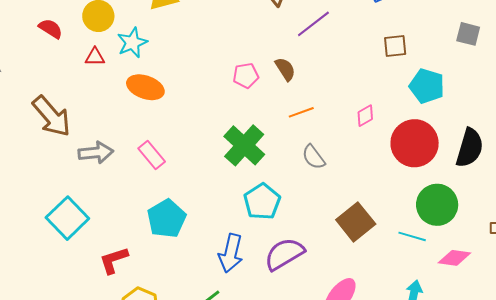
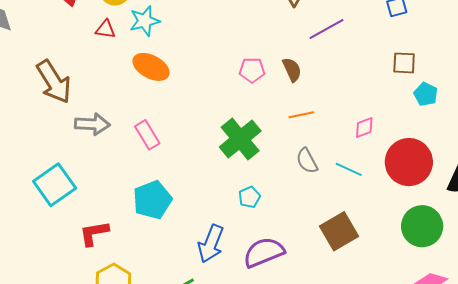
cyan pentagon: (427, 86) -> (426, 94), moved, size x0.7
cyan pentagon: (262, 201) -> (249, 197), size x0.6
cyan line: (412, 236) -> (349, 169), moved

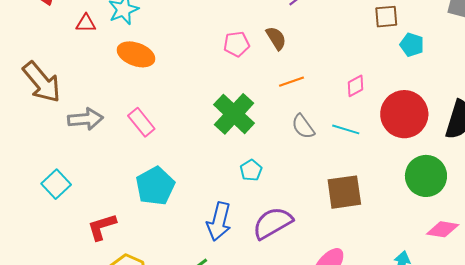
cyan square: (55, 185) -> (56, 184), size x0.7
brown square: (339, 231) -> (344, 192), turned 30

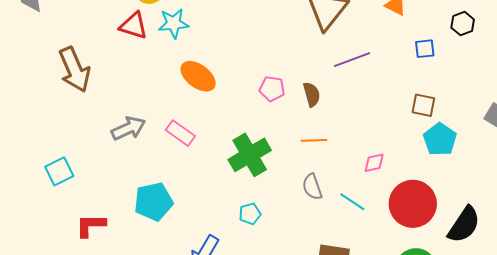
red triangle: (86, 23) -> (134, 26), size x1.4
cyan pentagon: (412, 45) -> (440, 139), size x1.4
orange ellipse: (136, 54) -> (198, 76), moved
gray arrow: (86, 119) -> (128, 128), moved, turned -36
pink rectangle: (141, 122) -> (180, 133), moved, turned -32

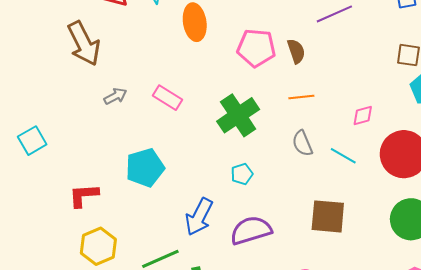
brown arrow: (74, 70) -> (84, 44), moved
orange ellipse: (198, 76) -> (195, 22), moved, turned 48
pink pentagon: (272, 89) -> (256, 48), size x1.5
gray arrow: (128, 128) -> (115, 96), size x0.7
cyan square: (59, 171) -> (32, 141), moved

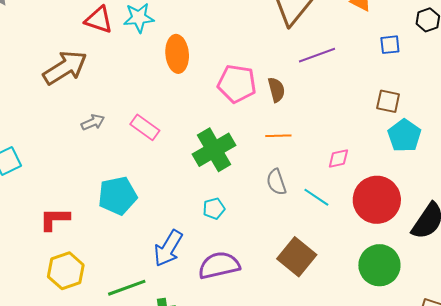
brown arrow: (84, 44) -> (65, 68), turned -99
brown square: (328, 216) -> (297, 257), turned 30

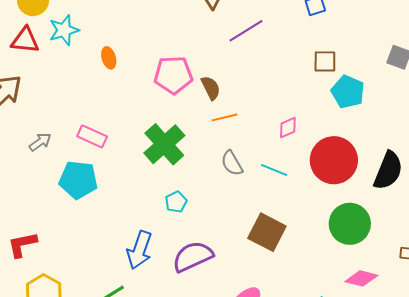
orange ellipse: (177, 54) -> (109, 58), size x0.6
brown semicircle: (276, 90) -> (211, 88), moved
cyan pentagon: (118, 196) -> (78, 180), moved, turned 30

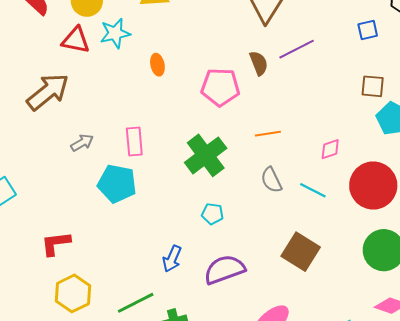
brown semicircle: (211, 88) -> (259, 63), moved
pink rectangle: (92, 136) -> (134, 142), turned 56
cyan pentagon: (176, 202) -> (212, 214), turned 30
blue arrow: (139, 250) -> (172, 259), size x0.7

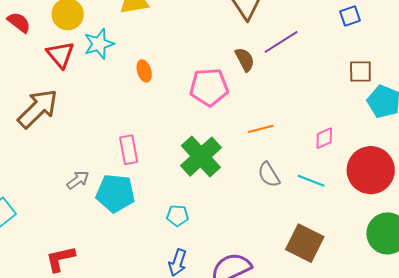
red triangle: (76, 40) -> (60, 55), turned 44
gray arrow: (82, 143) -> (78, 180), moved
cyan pentagon: (212, 214) -> (178, 216), moved

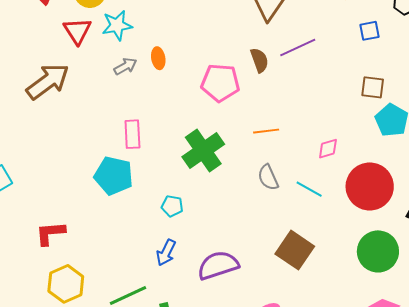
gray arrow: (78, 180) -> (125, 66), moved

